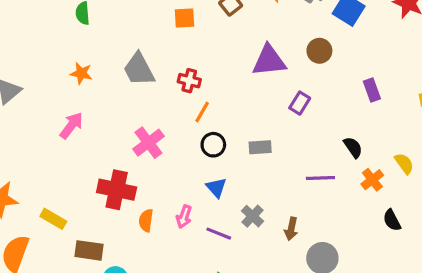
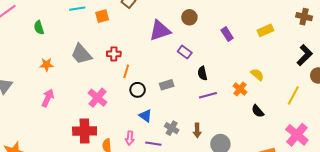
purple rectangle: (300, 103) -> (185, 52), turned -72
black semicircle: (353, 147) -> (202, 73), moved, turned -144

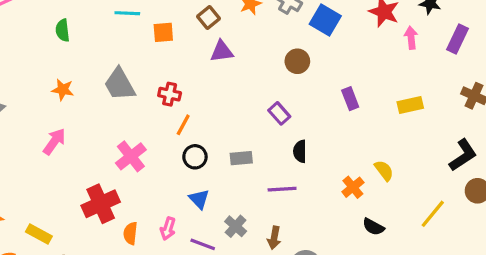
purple triangle: (160, 30) -> (222, 51), moved, size x0.7
purple line: (208, 95) -> (282, 189), moved
black semicircle: (258, 111) -> (373, 227), turned -32
red cross: (85, 131) -> (101, 204), turned -35

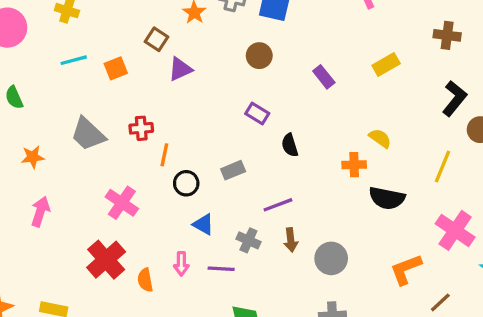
orange cross: (353, 187) -> (354, 165), turned -35
purple line: (282, 189) -> (278, 205), moved
black semicircle: (373, 227) -> (387, 198), size x1.5

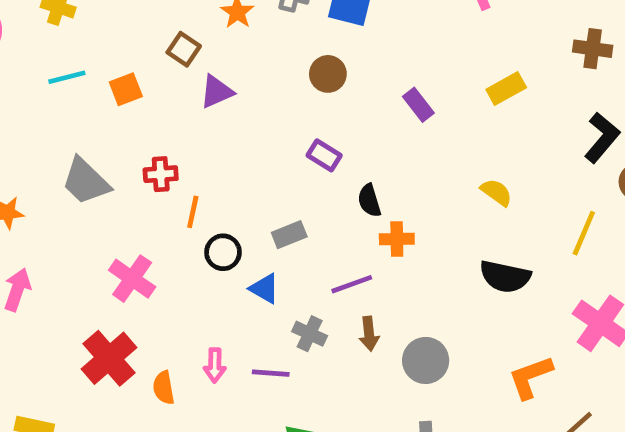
orange cross: (354, 165) -> (397, 239), moved
blue triangle: (203, 224) -> (264, 289), moved

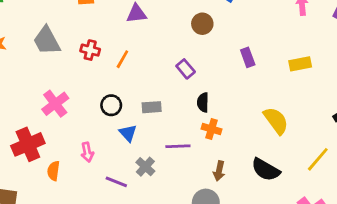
yellow semicircle: (496, 192) -> (276, 121), size x1.5
orange line: (193, 212) -> (122, 59), moved
brown arrow: (369, 334) -> (219, 171), moved
pink arrow: (215, 365) -> (87, 152), moved, turned -30

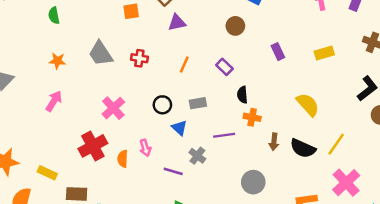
orange line: (122, 59) -> (184, 65), moved
yellow line: (318, 159) -> (336, 144), moved
orange semicircle: (53, 171) -> (123, 159), moved
brown arrow: (219, 171) -> (274, 142), moved

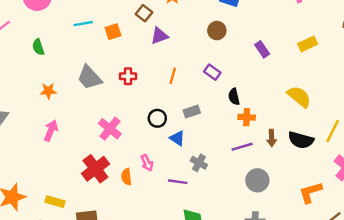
purple line: (224, 135) -> (242, 147), moved

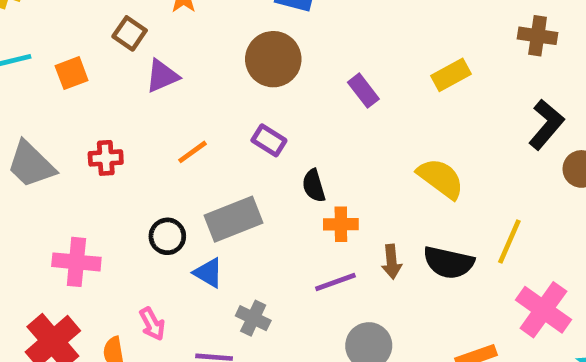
brown circle: (217, 31) -> (273, 59), size x1.5
orange line: (173, 76) -> (193, 152), turned 42
gray rectangle: (192, 111) -> (233, 219), size x1.6
pink cross: (110, 129) -> (76, 262), turned -30

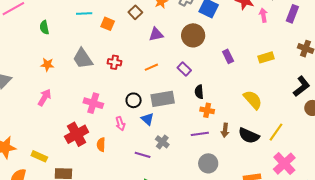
orange square: (72, 73) -> (108, 24), turned 32
purple triangle: (162, 76) -> (156, 34), moved
pink arrow: (152, 324) -> (120, 124), moved

